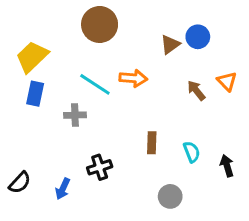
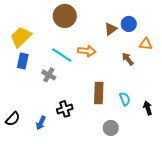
orange triangle: (227, 81) -> (146, 44), moved, turned -40
gray cross: (75, 115) -> (49, 75), turned 32
brown rectangle: (152, 143) -> (99, 93), size x1.5

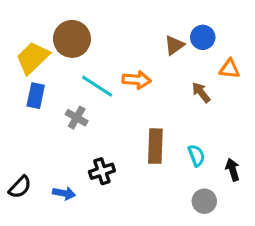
brown circle: (65, 16) -> (72, 39), moved
blue arrow: (41, 123) -> (64, 193), turned -104
gray circle: (111, 128) -> (204, 201), moved

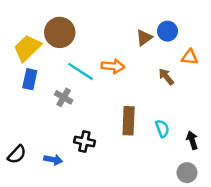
black cross: (102, 171) -> (84, 142), turned 30
gray circle: (204, 201) -> (187, 173), moved

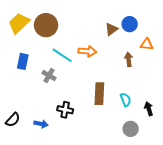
yellow trapezoid: (27, 48) -> (19, 23), moved
brown arrow: (166, 77) -> (129, 59), turned 32
gray circle: (187, 173) -> (131, 129), moved

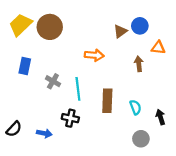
cyan line: (62, 55) -> (78, 89), moved, turned 50

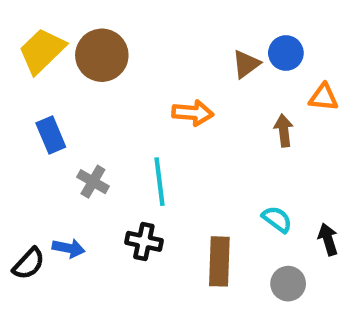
blue rectangle: (25, 66) -> (51, 135), turned -35
gray cross: (53, 81) -> (93, 182), moved
brown rectangle: (107, 101) -> (219, 261), moved
cyan semicircle: (135, 107) -> (277, 219), turned -32
blue arrow: (44, 133) -> (69, 248), moved

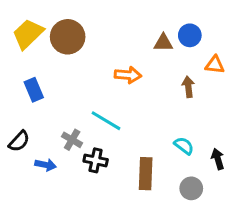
brown triangle: (246, 64) -> (163, 43), turned 36
gray cross: (93, 182) -> (72, 140), moved
cyan line: (159, 182) -> (106, 121), turned -52
black semicircle: (29, 264) -> (19, 141), moved

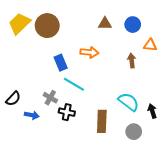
brown triangle: (163, 43) -> (105, 24), moved
blue rectangle: (34, 90) -> (61, 63), moved
cyan semicircle: (184, 146) -> (129, 102), size x1.5

